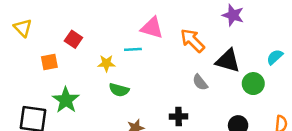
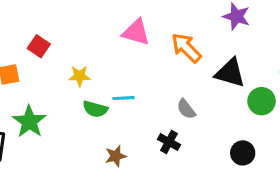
cyan line: (133, 49) -> (123, 98), moved
gray semicircle: (200, 82) -> (186, 109), moved
black cross: (179, 116) -> (169, 142), turned 30

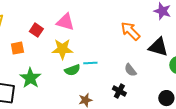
pink triangle: (136, 32) -> (65, 22), moved
yellow star: (80, 76) -> (62, 49), size x1.5
green semicircle: (95, 109) -> (72, 70), turned -35

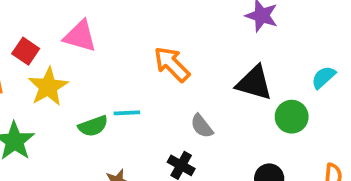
orange arrow: (130, 31) -> (172, 64), moved
yellow star: (62, 49) -> (48, 87), moved, turned -30

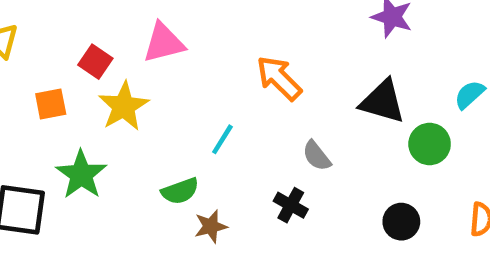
pink triangle: (80, 36) -> (164, 43), turned -30
cyan line: (127, 113) -> (222, 139), turned -55
green semicircle: (93, 126) -> (180, 191), moved

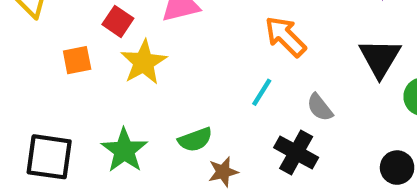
black triangle: (382, 102) -> (380, 58), turned 45
cyan line: (222, 139) -> (262, 92), moved
green star: (81, 175) -> (124, 150), moved
black cross: (291, 205) -> (296, 152), size x1.4

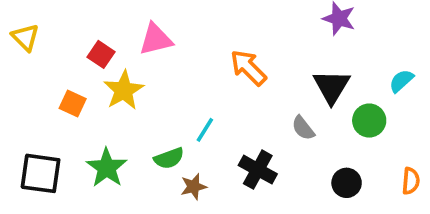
orange square: (77, 60) -> (73, 104), moved, turned 36
cyan line: (262, 92) -> (205, 130), moved
gray semicircle: (320, 107) -> (303, 128), moved

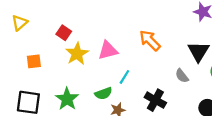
yellow triangle: (25, 37) -> (20, 23), turned 35
pink triangle: (156, 39) -> (108, 50), moved
orange square: (73, 104) -> (34, 61), moved, turned -32

